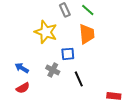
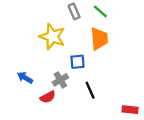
gray cross: (53, 70) -> (60, 80), turned 32
red semicircle: (23, 88) -> (48, 97), moved

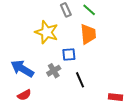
blue arrow: (25, 78) -> (22, 69), size x1.6
red semicircle: (48, 97) -> (24, 95), moved

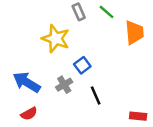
orange trapezoid: (88, 34) -> (134, 33), moved
blue square: (69, 54) -> (82, 65), turned -32

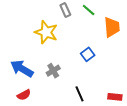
blue square: (82, 65) -> (88, 54), moved
black line: (96, 96) -> (79, 94), moved

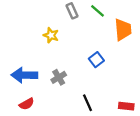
yellow star: (46, 32) -> (51, 35), size x0.6
blue arrow: (22, 69) -> (24, 75), turned -30

